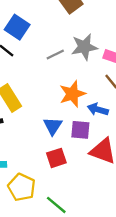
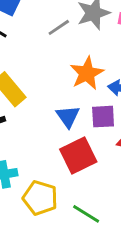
red square: (56, 158) -> (78, 156), size x1.4

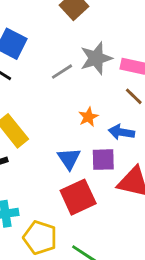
orange star: (87, 73) -> (88, 117), size x0.6

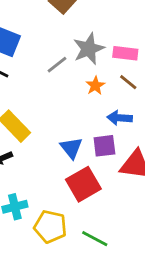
orange star: (88, 117) -> (95, 86), moved

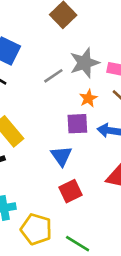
purple square: (104, 146) -> (77, 124), moved
red square: (83, 184) -> (71, 191), size x0.7

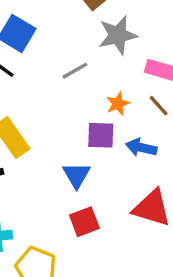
gray star: (84, 63) -> (118, 35), moved

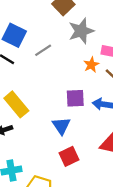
gray line: (75, 71) -> (43, 50), moved
orange star: (118, 104) -> (91, 65), moved

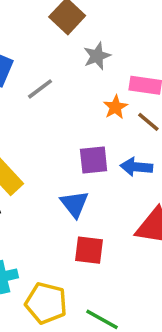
gray star: (81, 31) -> (97, 56), size x0.7
red square: (69, 156) -> (89, 250), turned 36

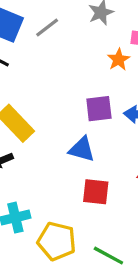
gray line: (40, 89) -> (47, 28), moved
blue triangle: (74, 204) -> (82, 149), turned -36

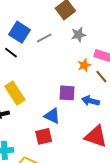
red square: (96, 192) -> (44, 136), moved, turned -30

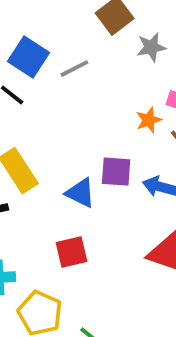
gray star: (79, 35) -> (151, 47), moved
blue triangle: (52, 116) -> (80, 193), moved

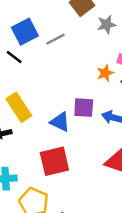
blue square: (29, 57) -> (25, 32), turned 30
red square: (71, 252) -> (54, 161), size x1.4

